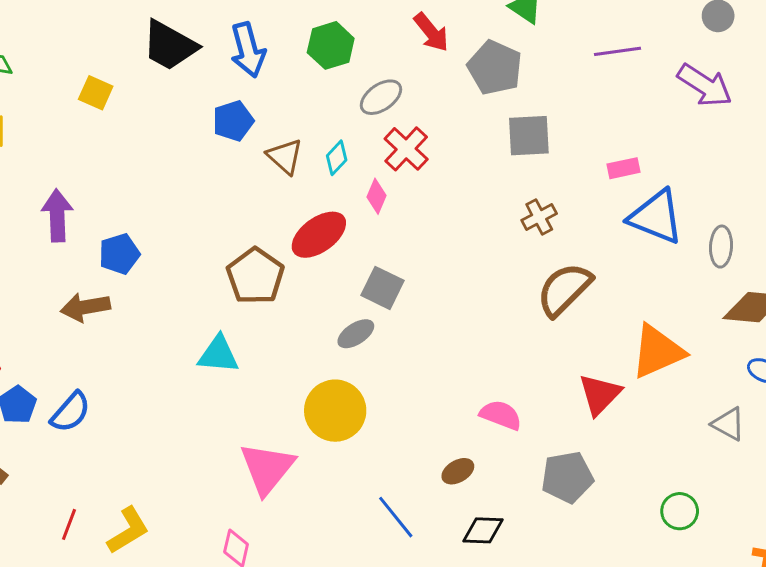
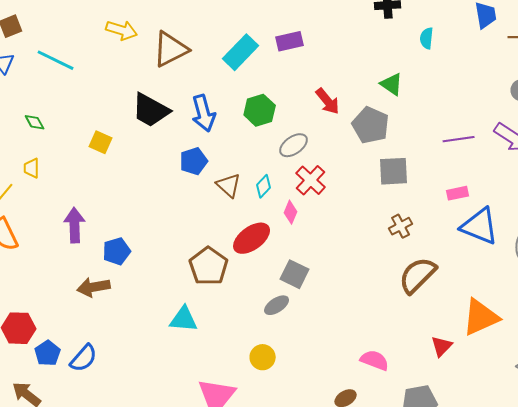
purple line: (618, 51) -> (459, 139), moved
red triangle: (600, 394) -> (442, 346), size x0.7
yellow circle: (335, 411) -> (263, 357), size x0.6

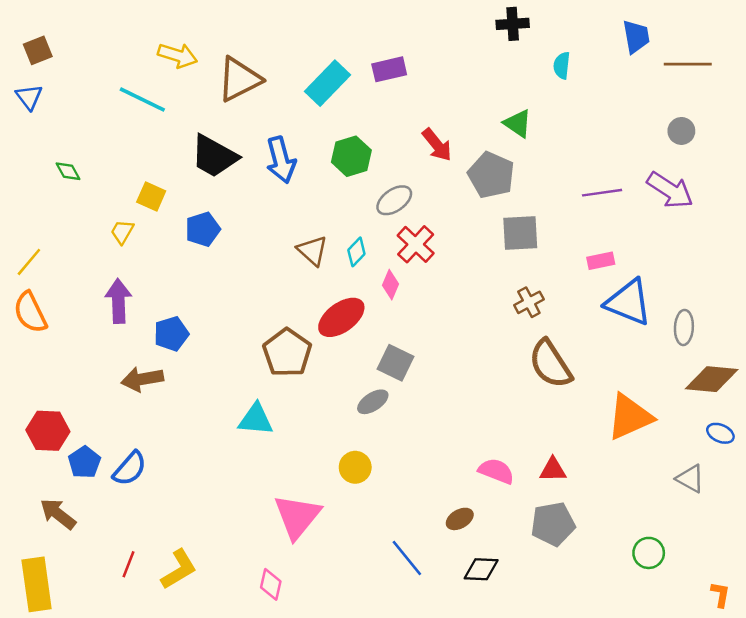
cyan line: (56, 60) -> (142, 99), moved
blue pentagon: (194, 161) -> (203, 229), moved
yellow trapezoid: (32, 168) -> (122, 232), moved, turned 30
brown semicircle: (418, 275) -> (550, 364), turned -78
red triangle: (442, 346) -> (553, 470), moved, turned 45

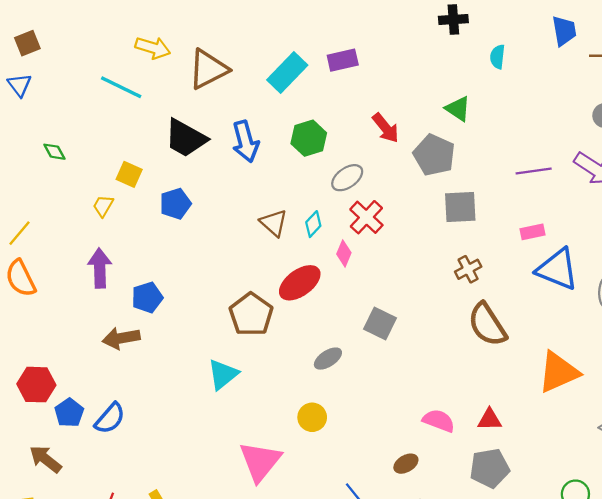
gray square: (395, 363) -> (380, 323), moved
cyan triangle: (256, 419) -> (223, 374), turned -44

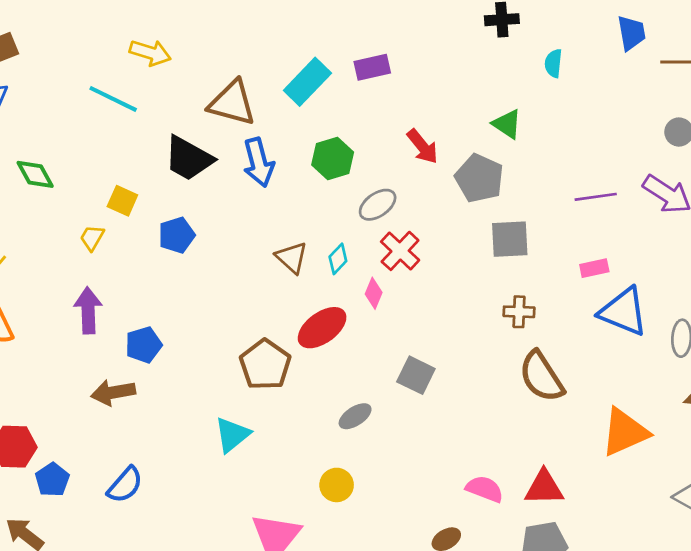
brown triangle: (208, 69) -> (232, 103), moved, turned 42
green diamond: (54, 152) -> (35, 174), size x1.4
brown cross: (468, 269) -> (519, 312), turned 30
blue semicircle: (110, 418) -> (125, 485), moved
red triangle: (490, 420) -> (544, 488), size x1.4

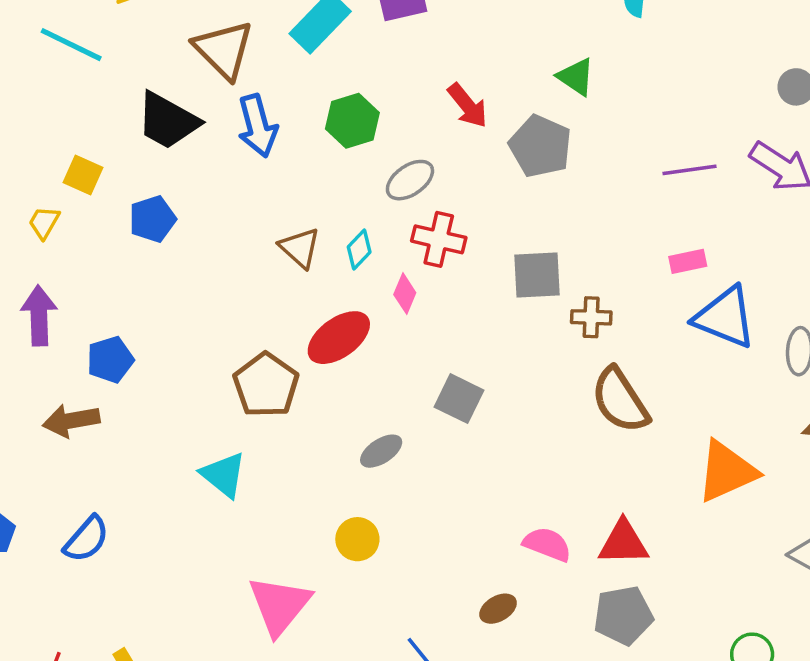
brown triangle: (232, 103) -> (224, 50), turned 30
gray square: (510, 239) -> (537, 275), moved
red cross: (400, 251) -> (439, 239), turned -30
cyan triangle: (232, 435) -> (224, 475), turned -42

